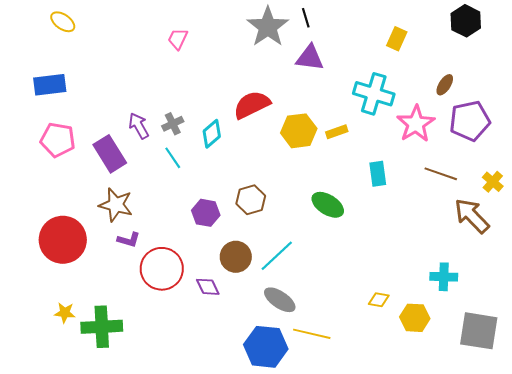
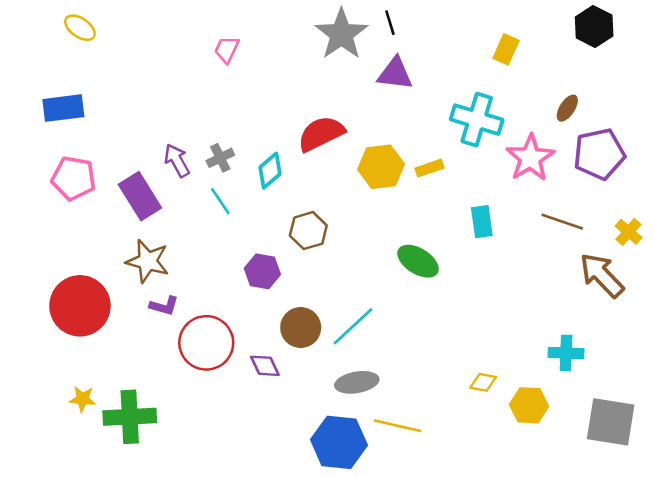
brown hexagon: (251, 200) -> (308, 231), moved
gray ellipse: (280, 300) -> (357, 382), turned -44

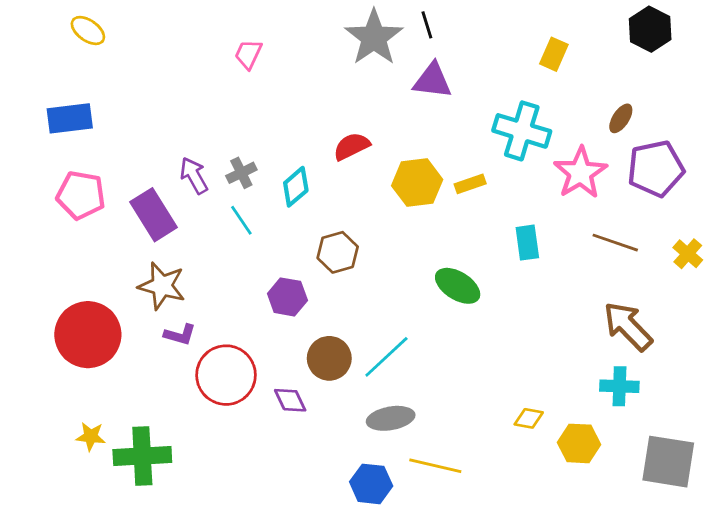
red semicircle: (321, 134) -> (352, 146), size x0.7
brown arrow: (602, 275) -> (628, 326), moved
blue hexagon: (339, 442) -> (371, 484), size x0.7

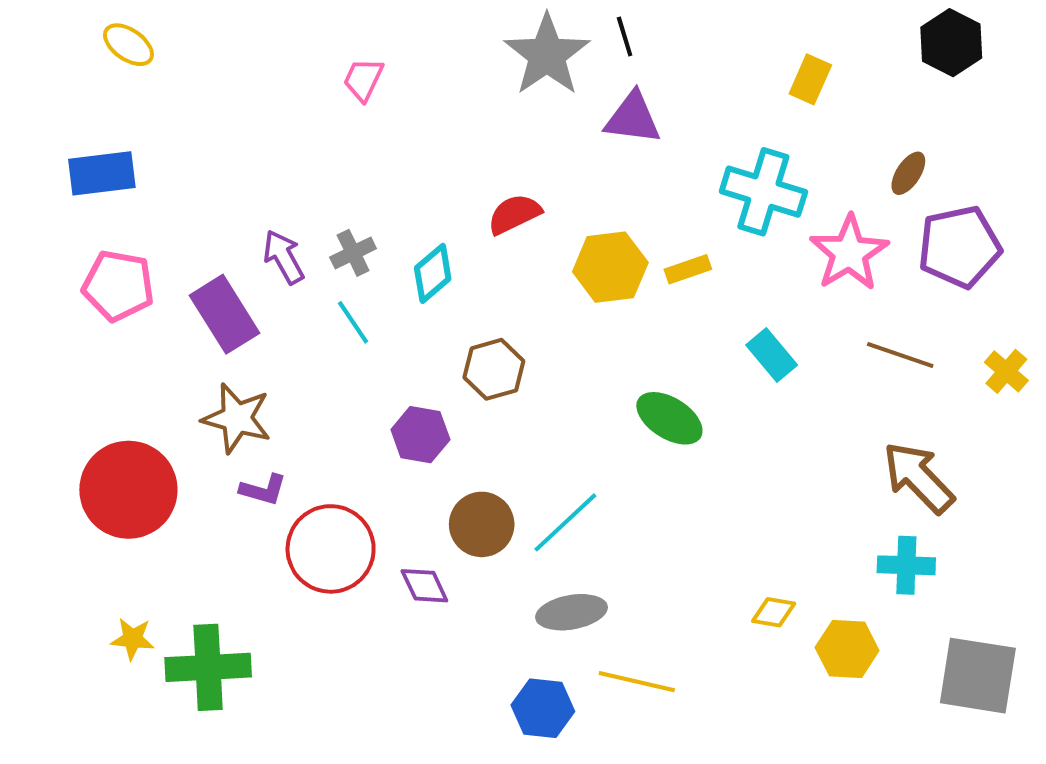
cyan rectangle: (527, 243) -> (772, 355), turned -32

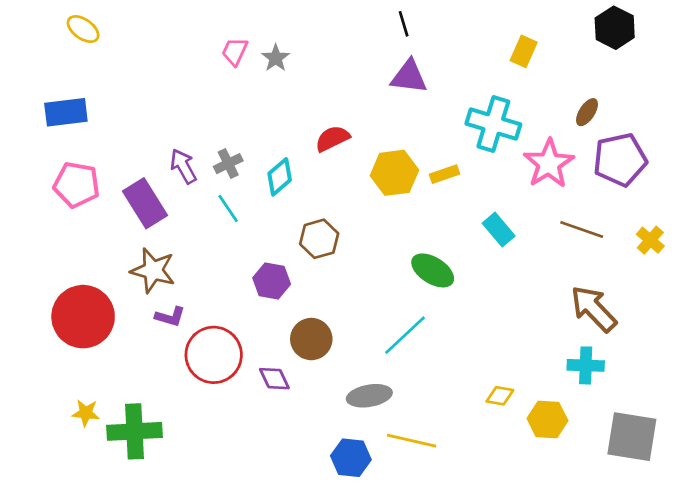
gray star: (547, 55) -> (276, 58), moved, size x0.5
cyan line: (565, 522) -> (405, 335), moved

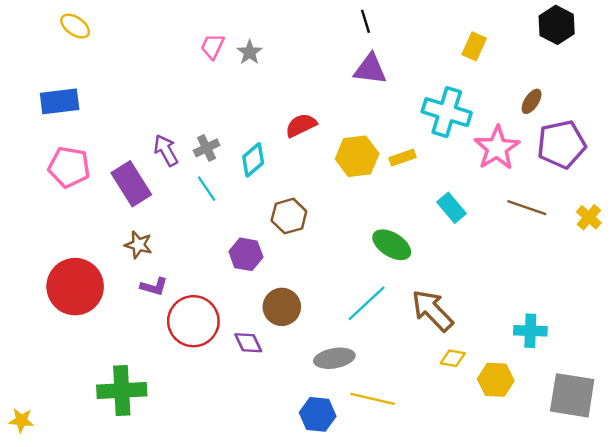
brown star: (153, 270) -> (138, 245), size x0.7
brown arrow: (594, 309) -> (432, 310), moved
yellow star: (86, 413) -> (21, 420), moved

